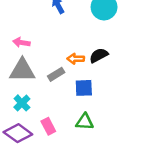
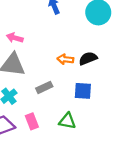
gray rectangle: (56, 74) -> (44, 87), moved
blue square: (84, 88) -> (83, 91), moved

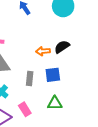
gray rectangle: (44, 87) -> (30, 79), turned -48
blue square: (83, 91) -> (53, 75), moved

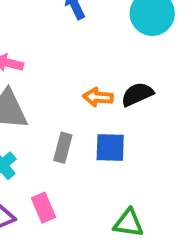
green triangle: (55, 103) -> (128, 223), moved

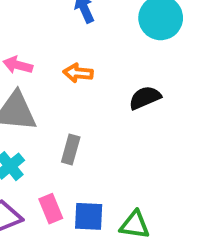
orange arrow: (98, 97) -> (78, 73), moved
blue square: (110, 147) -> (89, 216), moved

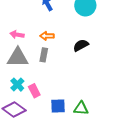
gray rectangle: (71, 150) -> (44, 55), moved
pink rectangle: (51, 209) -> (34, 91), moved

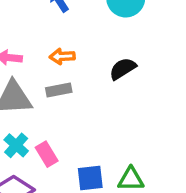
gray rectangle: (44, 55) -> (59, 90), turned 72

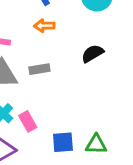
orange arrow: (62, 56) -> (44, 26), moved

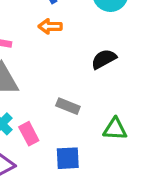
gray rectangle: (39, 69) -> (68, 106), moved, turned 30
green triangle: (96, 144) -> (115, 129), moved

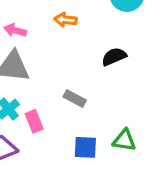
green triangle: (115, 129) -> (124, 140), moved
blue square: (68, 158) -> (85, 147), moved

